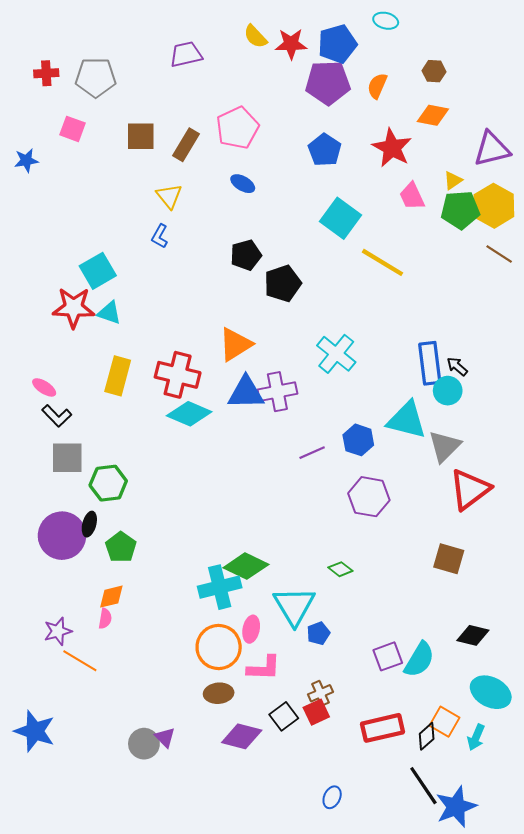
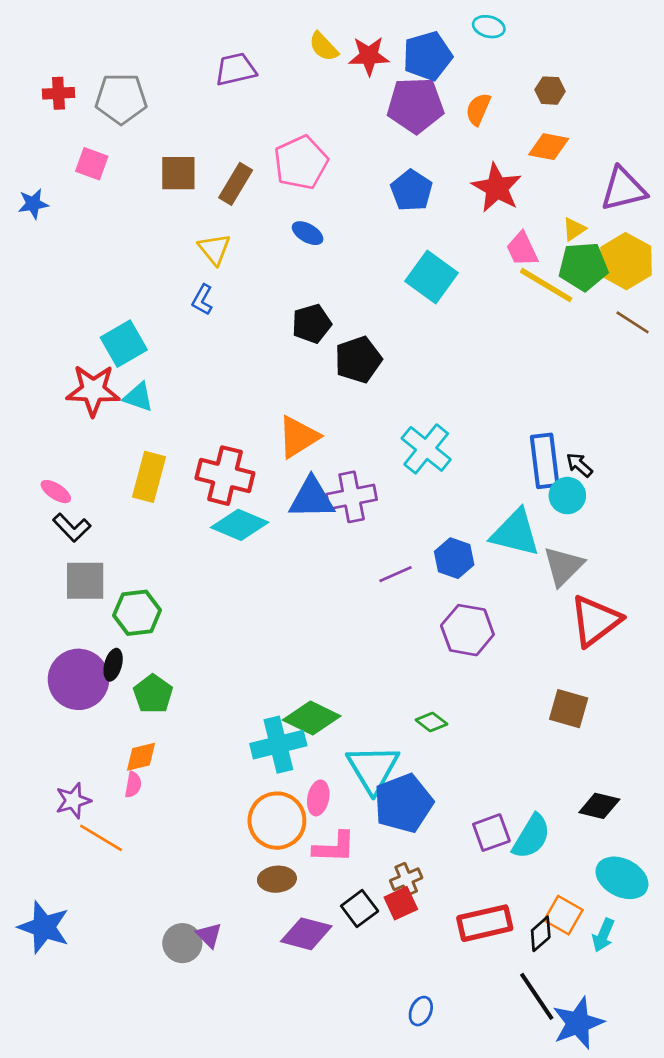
yellow line: (382, 262) -> (546, 285), moved
blue pentagon: (318, 633) -> (403, 803), size x2.0

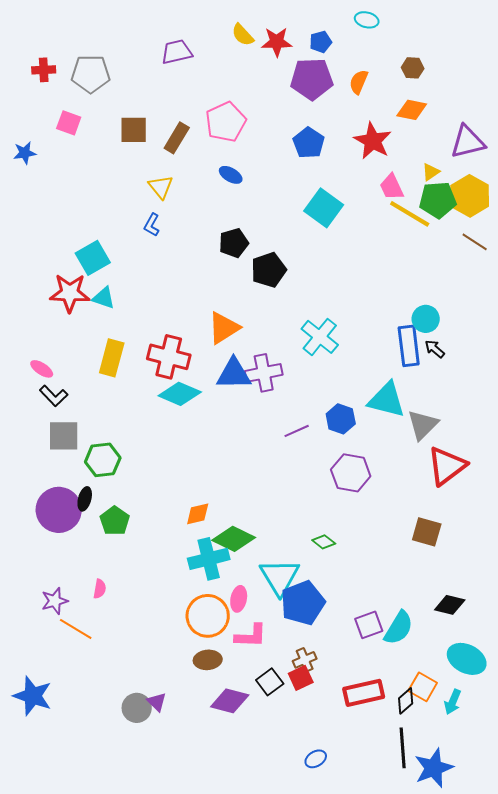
blue pentagon: (427, 56) -> (321, 42), size x0.6
cyan circle: (567, 496) -> (426, 319), moved
orange diamond: (141, 757) -> (198, 514), moved
black line: (537, 996) -> (403, 748), turned 30
blue ellipse: (421, 1011) -> (316, 759), turned 35

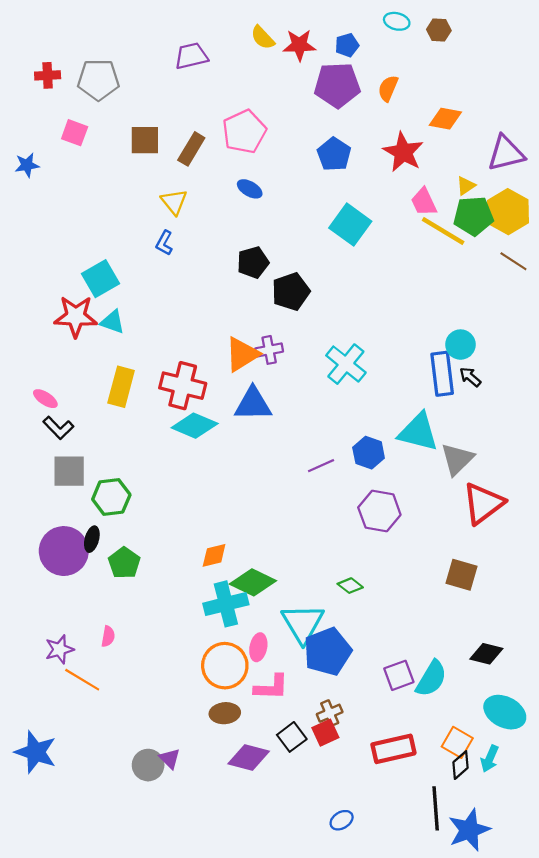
brown hexagon: (413, 68) -> (439, 30), moved
purple cross: (264, 373) -> (269, 350), moved, size x0.7
black diamond: (406, 701) -> (460, 765), moved

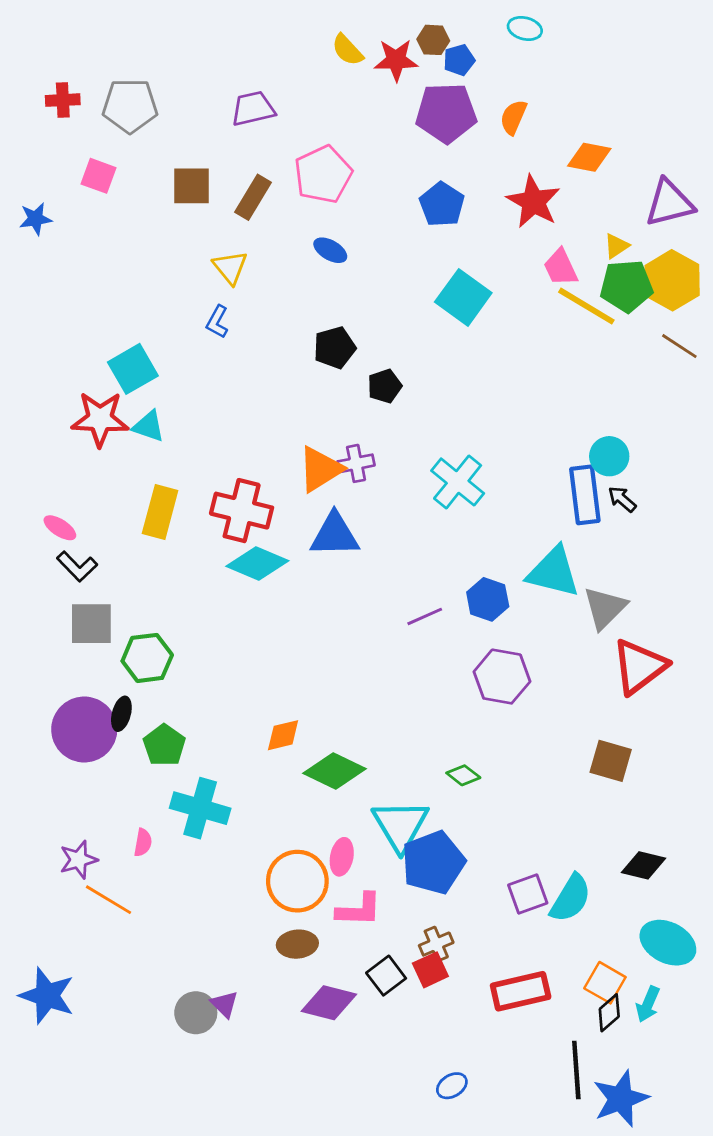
brown hexagon: (439, 30) -> (433, 40), moved
purple trapezoid: (191, 56) -> (253, 109), moved
black pentagon: (291, 292) -> (385, 386), size x0.7
cyan cross: (226, 604) -> (200, 808), moved, turned 30

